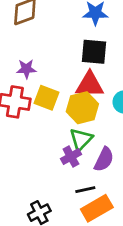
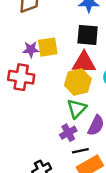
yellow square: (47, 98) -> (48, 47), moved, turned -30
purple cross: (71, 157) -> (68, 133), moved

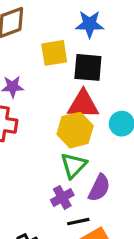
yellow square: (48, 47) -> (54, 53), moved

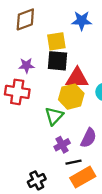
black square: (88, 67) -> (57, 61), moved
green triangle: (74, 165) -> (54, 116), moved

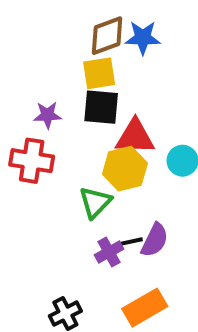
brown diamond: (25, 19) -> (107, 36), moved
black line: (74, 162) -> (129, 242), moved

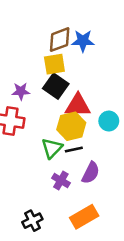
black square: (101, 107) -> (56, 86), turned 30
black line: (129, 242) -> (74, 149), moved
purple cross: (109, 252) -> (61, 181), turned -30

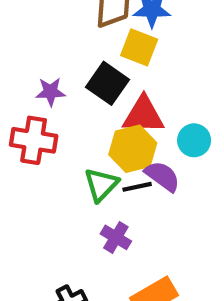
yellow square: (54, 64) -> (139, 47), moved, turned 30
purple semicircle: (91, 173) -> (162, 176), moved, turned -80

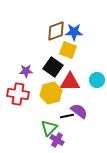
cyan circle: (194, 140) -> (97, 80), moved
yellow hexagon: (133, 149) -> (51, 93), moved
green triangle: (101, 185) -> (49, 128), moved

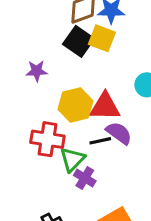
black square: (53, 67) -> (79, 41), moved
red triangle: (70, 82) -> (105, 107), moved
red cross: (18, 94) -> (47, 139), moved

